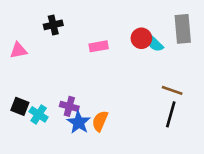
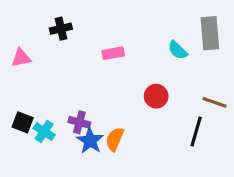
red circle: (141, 38) -> (156, 96), moved
brown line: (172, 90) -> (214, 102), moved

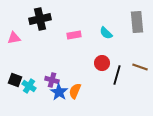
black cross: (61, 29) -> (40, 19), size x1.5
cyan semicircle: (178, 50) -> (106, 33), moved
black line: (196, 131) -> (117, 75), moved

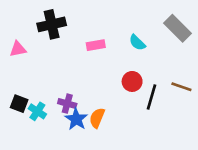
gray rectangle: (137, 22) -> (178, 28), turned -40

